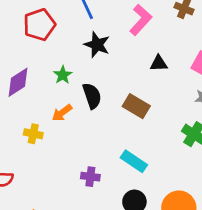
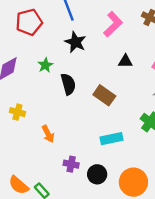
orange arrow: (62, 113) -> (48, 134), moved, turned -84
cyan rectangle: (134, 161) -> (112, 139), moved, turned -50
purple cross: (90, 177) -> (71, 164), moved

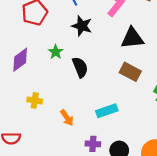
black triangle: (125, 61) -> (132, 38), size x1.6
brown rectangle: (104, 95) -> (130, 72), moved
cyan rectangle: (112, 139) -> (107, 111), moved

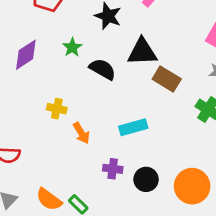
black triangle: (132, 38) -> (142, 52), moved
black semicircle: (80, 67) -> (103, 69), turned -42
yellow cross: (35, 100) -> (57, 109), moved

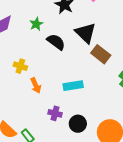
black triangle: (142, 52) -> (86, 33), turned 40

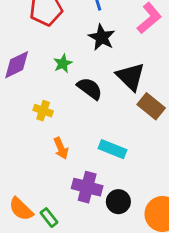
yellow cross: (20, 66) -> (43, 111), moved
cyan rectangle: (73, 86) -> (112, 149), turned 30
purple cross: (55, 113) -> (87, 187), size x1.5

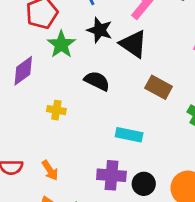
green star: (63, 63) -> (61, 44), moved, size x1.5
black triangle: (131, 77) -> (133, 44), moved
orange arrow: (61, 148) -> (50, 170), moved

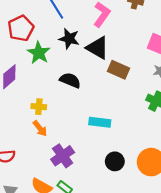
brown rectangle: (159, 87) -> (119, 70), moved
orange arrow: (50, 170) -> (40, 128), moved
purple cross: (111, 175) -> (63, 156), moved, turned -35

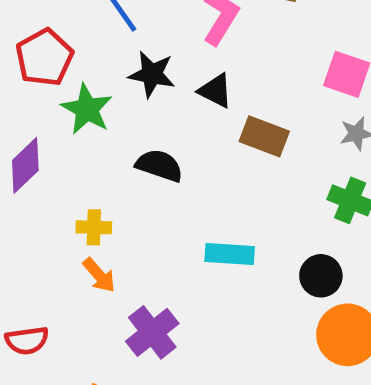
black triangle: (98, 48) -> (215, 91), size x0.7
black circle: (115, 161) -> (321, 276), moved

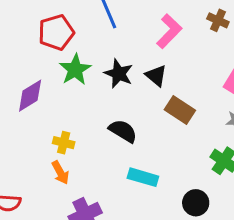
black star: (152, 74) -> (119, 74), moved
black semicircle: (159, 166) -> (123, 131), moved

